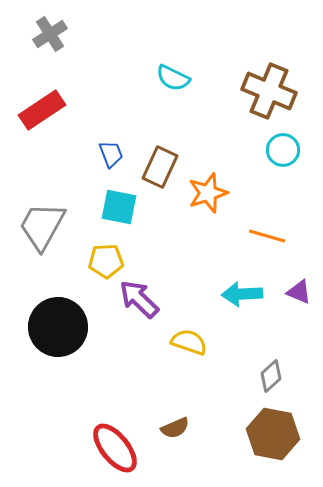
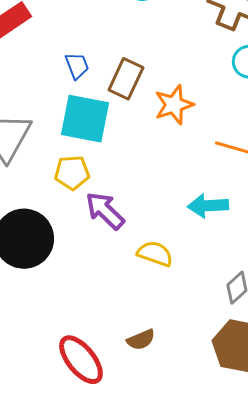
cyan square: (119, 207) -> (85, 119), size x1.4

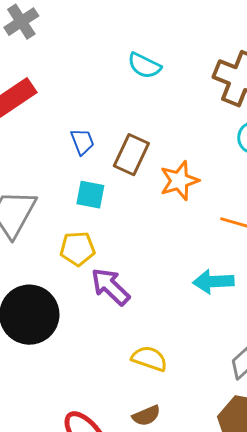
cyan square: (85, 119) -> (90, 195), size x0.6
yellow semicircle: (155, 254) -> (149, 359), moved

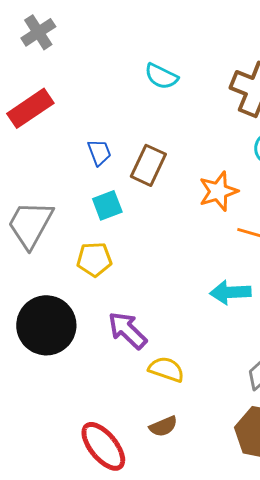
orange star: (179, 181) -> (218, 191), moved
cyan square: (90, 195) -> (107, 205), turned -32
purple arrow: (110, 287) -> (127, 330), moved

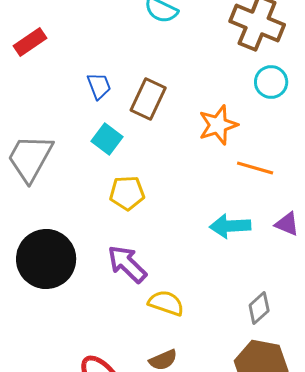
red rectangle: (30, 108) -> (30, 42), size x0.7
cyan square: (107, 205) -> (107, 139), turned -32
yellow pentagon: (94, 259) -> (127, 193), moved

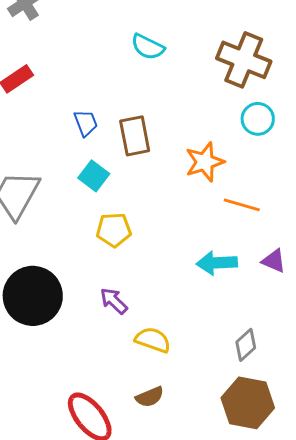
brown rectangle: (148, 99) -> (135, 136), turned -36
purple arrow: (127, 264) -> (114, 301), size x0.7

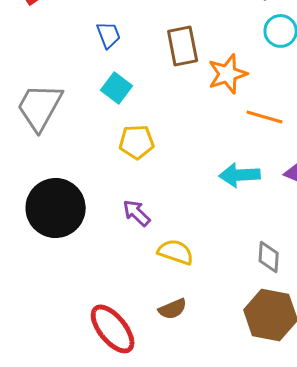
brown rectangle: (135, 136) -> (183, 46), moved
gray diamond: (246, 345) -> (269, 257), turned -44

